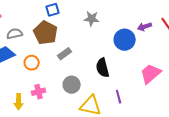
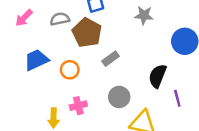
gray semicircle: (15, 34) -> (60, 19), moved
black semicircle: (103, 68) -> (158, 76), turned 36
purple line: (119, 97) -> (177, 98), moved

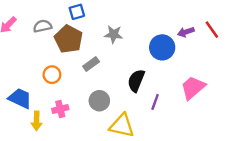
gray star: (144, 15) -> (114, 34), moved
blue trapezoid: (36, 60) -> (20, 98), moved, turned 50
purple line: (177, 98) -> (155, 102), turned 35

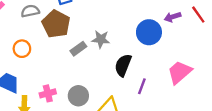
gray star: (114, 34) -> (101, 39), moved
orange circle: (52, 75) -> (22, 49), moved
gray circle: (99, 101) -> (78, 96), moved

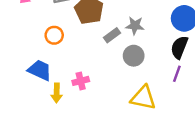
black semicircle: (123, 65) -> (179, 47), moved
gray circle: (78, 96) -> (134, 56), moved

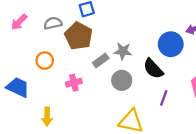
black semicircle: (179, 47) -> (153, 69), moved, turned -65
blue trapezoid: (40, 70) -> (18, 87), moved
pink cross: (81, 81) -> (74, 83), moved

